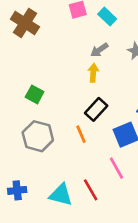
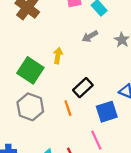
yellow arrow: (93, 73) -> (58, 56), moved
green square: (35, 94) -> (30, 70), size x1.6

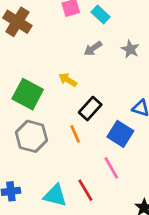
yellow arrow: (58, 56) -> (68, 80), moved, turned -63
blue square: (107, 112) -> (120, 134), turned -35

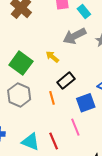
gray arrow: (93, 48) -> (75, 36), size x1.6
blue square: (120, 134) -> (86, 103), turned 30

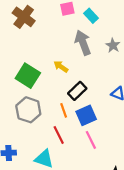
gray arrow: (75, 36) -> (83, 43), turned 100
blue square: (86, 103) -> (86, 115), moved
red line: (54, 141) -> (59, 135), moved

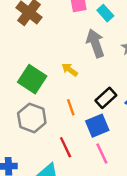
black rectangle: (77, 91) -> (106, 98), moved
orange line: (64, 110) -> (71, 107), moved

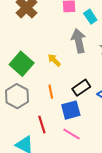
pink line: (102, 154) -> (72, 134), turned -42

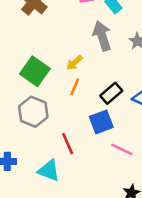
yellow arrow: (54, 60) -> (74, 63), turned -80
orange line: (51, 92) -> (75, 87), moved, turned 40
pink line: (72, 134) -> (122, 149), moved

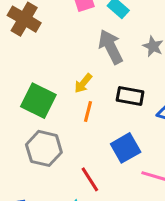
black rectangle: (111, 93) -> (130, 96), moved, turned 60

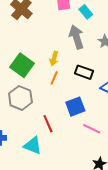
yellow arrow: (83, 83) -> (54, 59), turned -32

